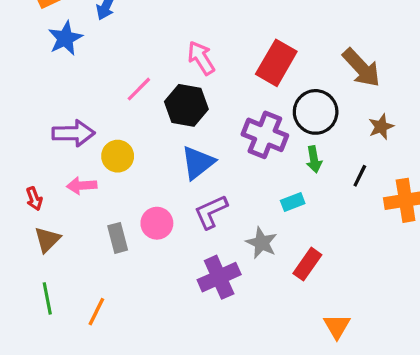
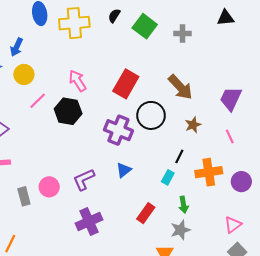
yellow circle: (118, 156) -> (24, 74), moved
green arrow: (314, 159) -> (184, 205), moved
blue triangle: (198, 163) -> (124, 170), moved, size x0.7
cyan rectangle: (293, 202) -> (168, 177), moved, turned -40
gray star: (262, 243) -> (180, 230), moved, turned 30

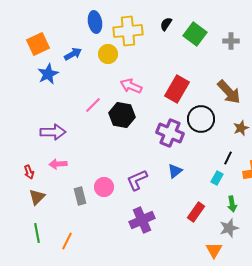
blue arrow: (17, 47) -> (73, 54), turned -144
yellow circle: (24, 74) -> (108, 54), moved
pink arrow: (77, 81) -> (131, 86), turned -35

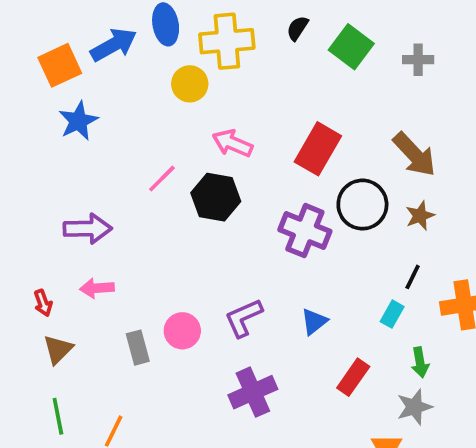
blue arrow: (73, 54) -> (114, 45), moved, size x1.4
brown star: (241, 128) -> (420, 216), moved
blue triangle: (175, 171) -> (314, 322), moved

